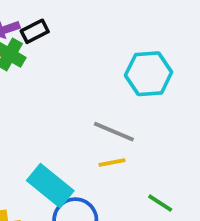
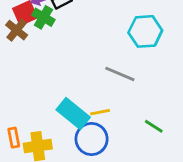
yellow line: (112, 162) -> (100, 112), moved

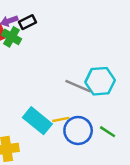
cyan hexagon: (145, 31) -> (100, 81), moved
blue circle: (92, 139) -> (78, 130), moved

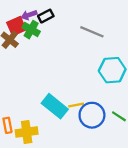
gray line: (78, 86) -> (92, 32), moved

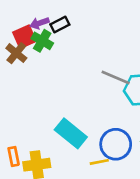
gray line: (92, 32) -> (116, 78), moved
yellow line: (76, 105) -> (99, 162), moved

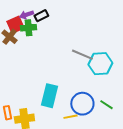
green cross: (42, 41) -> (28, 28), turned -35
cyan rectangle: (71, 133) -> (49, 96), turned 65

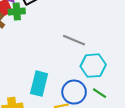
cyan hexagon: (100, 64) -> (93, 66), moved

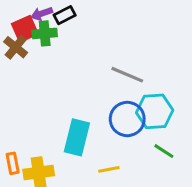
blue circle: (74, 92) -> (127, 119), moved

